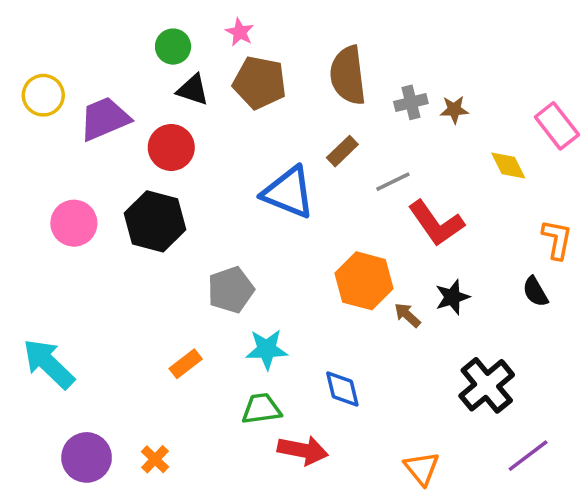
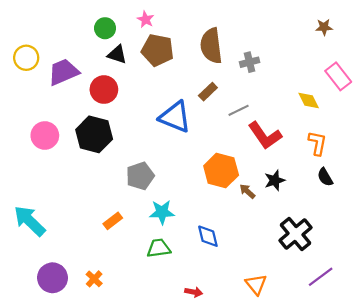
brown star: (454, 110) -> (324, 27), moved
orange L-shape: (557, 239) -> (317, 143), moved
red arrow: (303, 450) -> (194, 292), moved, size x0.6

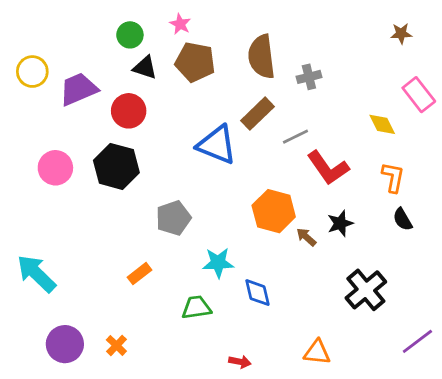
brown rectangle: (208, 92) -> (257, 114), size x1.4
cyan star: (162, 212) -> (218, 263), moved
purple line: (321, 277) -> (417, 341), moved
orange triangle: (256, 284) -> (317, 352), turned -45

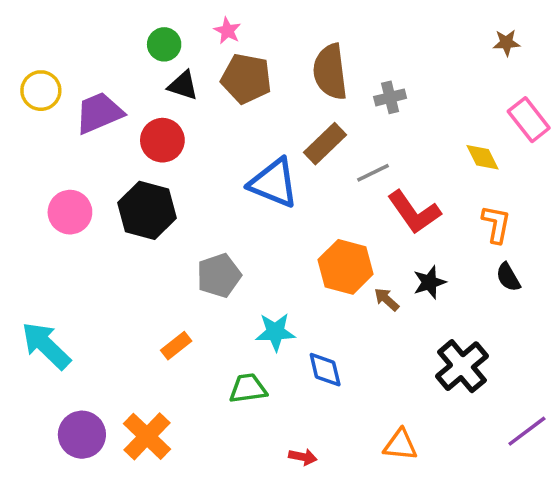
orange cross: (116, 345) -> (147, 436), size x1.8

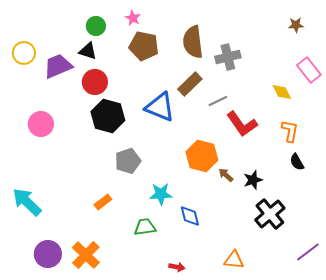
black triangle: (183, 85) -> (88, 51), moved
gray cross: (390, 97) -> (228, 57), size x1.4
black hexagon: (147, 210) -> (108, 116), moved
black star: (429, 282) -> (253, 180), moved

